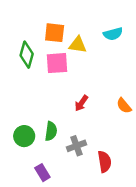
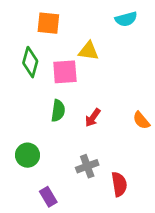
orange square: (55, 33) -> (48, 23), moved
cyan semicircle: (113, 34) -> (126, 19), moved
green semicircle: (51, 131) -> (58, 111), moved

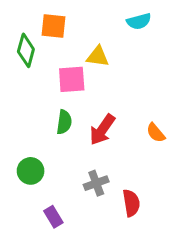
green diamond: (30, 62) -> (26, 50), moved
red arrow: (93, 118) -> (102, 130), size x1.5

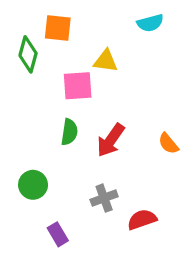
red semicircle: (131, 203) -> (142, 219), turned -100

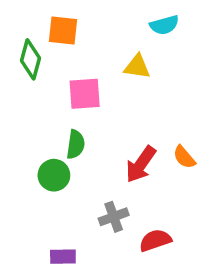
yellow triangle: (106, 61) -> (137, 67), moved
red arrow: (111, 140) -> (141, 164), moved
green circle: (33, 185) -> (54, 175), moved
purple rectangle: (58, 234) -> (63, 257), turned -60

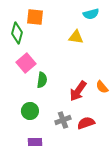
pink square: (85, 94) -> (26, 63), moved, turned -36
green circle: (54, 175) -> (30, 111), moved
red semicircle: (155, 240) -> (86, 123), moved

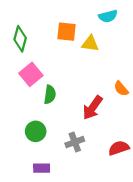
orange square: (35, 17) -> (66, 32), moved
orange semicircle: (102, 87) -> (121, 89), moved
red semicircle: (86, 123) -> (119, 148), moved

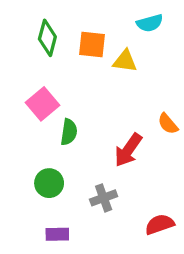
green diamond: (20, 39) -> (47, 38), moved
red semicircle: (119, 148) -> (160, 224), moved

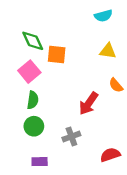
green diamond: (47, 38) -> (33, 41), moved, turned -40
orange square: (92, 45) -> (57, 54), moved
yellow triangle: (125, 61) -> (108, 51), moved
green semicircle: (69, 132) -> (33, 100), moved

